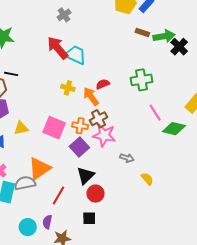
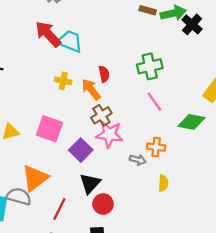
red semicircle: (103, 84) -> (104, 74), turned 104
pink line: (155, 113) -> (154, 102), moved
orange cross: (80, 126) -> (156, 147), moved
yellow semicircle: (147, 179) -> (163, 183), turned 48
gray semicircle: (25, 183) -> (19, 196), turned 30

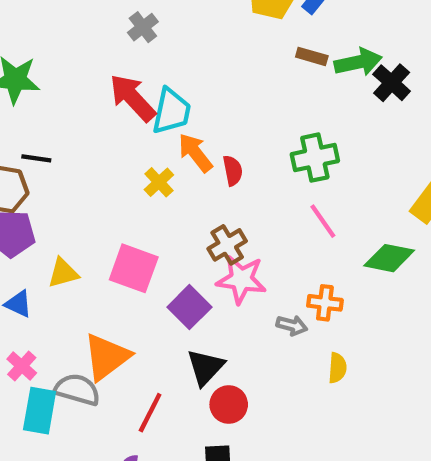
cyan trapezoid: (70, 41) -> (171, 111), turned 80
yellow cross: (63, 81) -> (159, 182), turned 35
orange arrow: (91, 89) -> (195, 153), moved

